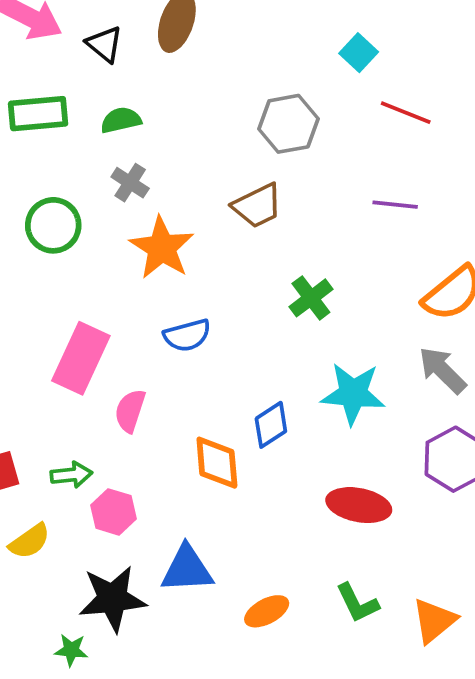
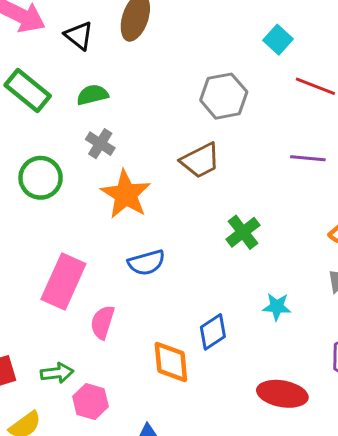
green rectangle: (38, 114) -> (28, 90), turned 45
cyan star: (353, 394) -> (277, 307), size x0.6

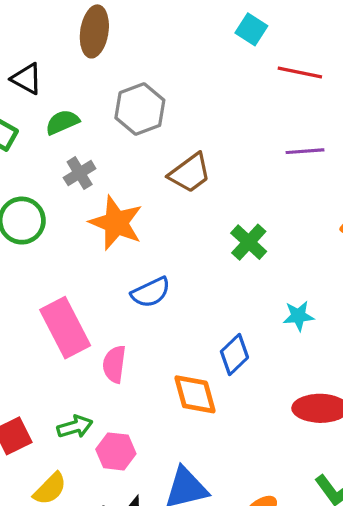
black triangle: (79, 36) -> (27, 79), moved
gray hexagon: (224, 96) -> (140, 109), moved
gray cross: (100, 144) -> (80, 173), turned 36
pink rectangle: (63, 282) -> (65, 328), turned -42

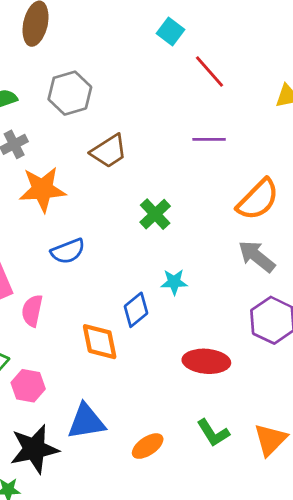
red line: (300, 72) -> (210, 72), turned 33
orange star: (116, 223) -> (42, 189), turned -30
cyan star: (298, 316) -> (174, 282), moved

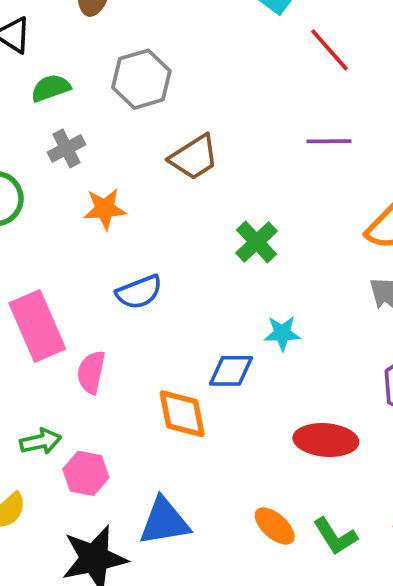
orange star: (42, 189) -> (105, 209), size x0.7
blue diamond: (136, 310) -> (231, 371), turned 40
orange ellipse: (148, 446) -> (275, 526), moved, turned 76

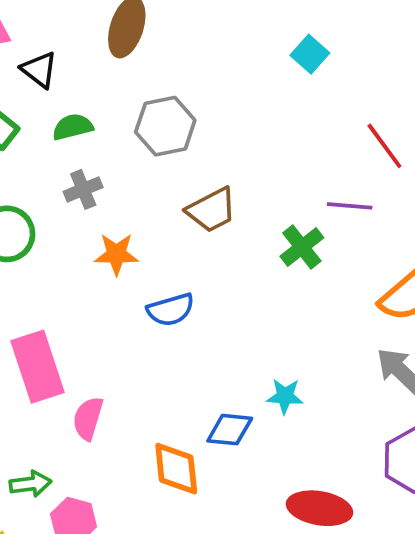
red line: (329, 50) -> (384, 146), moved
green cross: (257, 242) -> (302, 247), moved
blue semicircle: (139, 292) -> (171, 310), moved

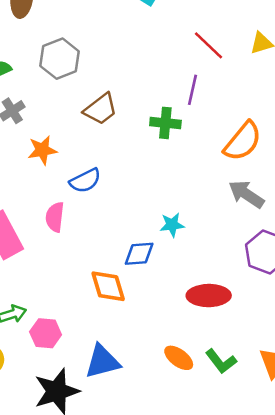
purple line: (350, 206) -> (192, 90), turned -72
green cross: (302, 247) -> (165, 123), turned -36
pink semicircle: (88, 418) -> (55, 217), moved

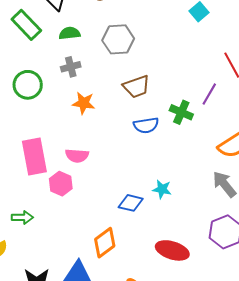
blue semicircle: (85, 181) -> (146, 125), moved
pink semicircle: (55, 217) -> (77, 156), turned -110
orange diamond: (108, 286) -> (105, 243), moved, turned 52
pink hexagon: (46, 333) -> (61, 184), moved

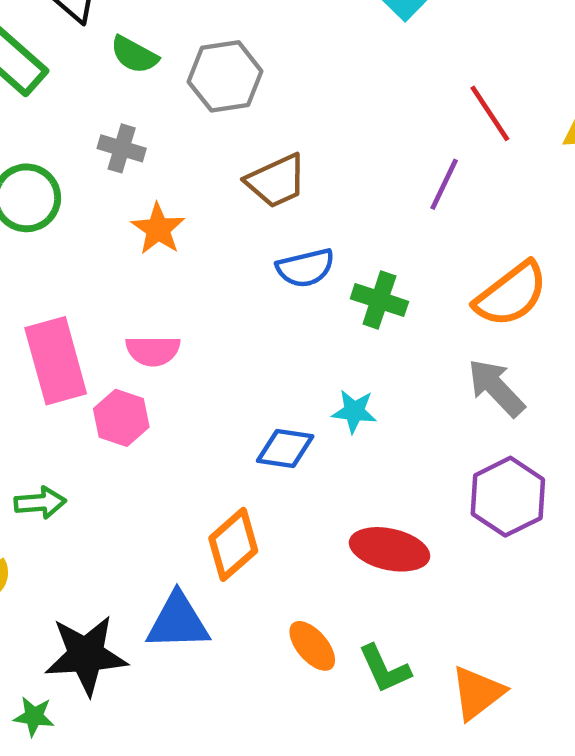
green semicircle: (70, 33) -> (134, 55), moved, turned -140
gray cross: (71, 67) -> (122, 148), turned 36
orange star: (84, 103) -> (158, 229), turned 30
green cross: (181, 112) -> (379, 300), moved

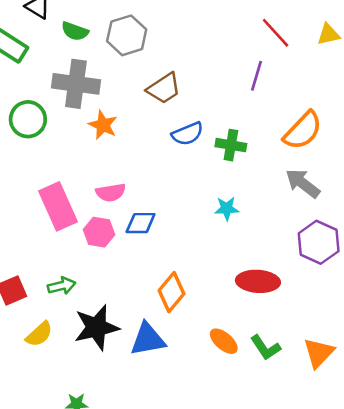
gray cross: (122, 148) -> (76, 84), size x1.8
blue diamond: (285, 449) -> (141, 223), moved
black star: (86, 655) -> (96, 327), moved

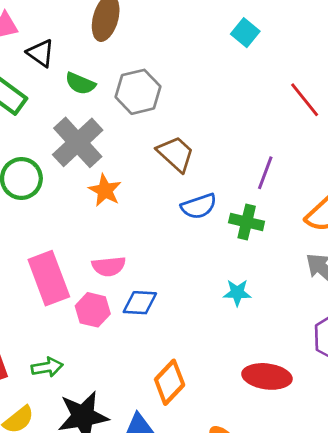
purple line: (257, 76) -> (265, 173), moved
gray cross: (76, 84) -> (78, 142), turned 36
brown trapezoid: (164, 88) -> (176, 154), turned -108

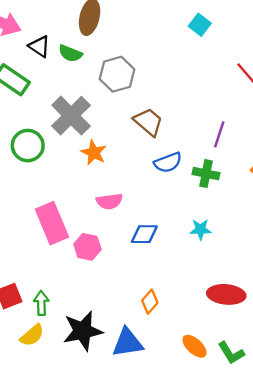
green semicircle: (80, 83) -> (70, 53), moved
pink semicircle: (109, 266) -> (109, 201), moved
blue diamond: (140, 303) -> (144, 234), moved
green arrow: (47, 367) -> (41, 303), moved, turned -80
orange diamond: (170, 382) -> (150, 302), size x0.7

